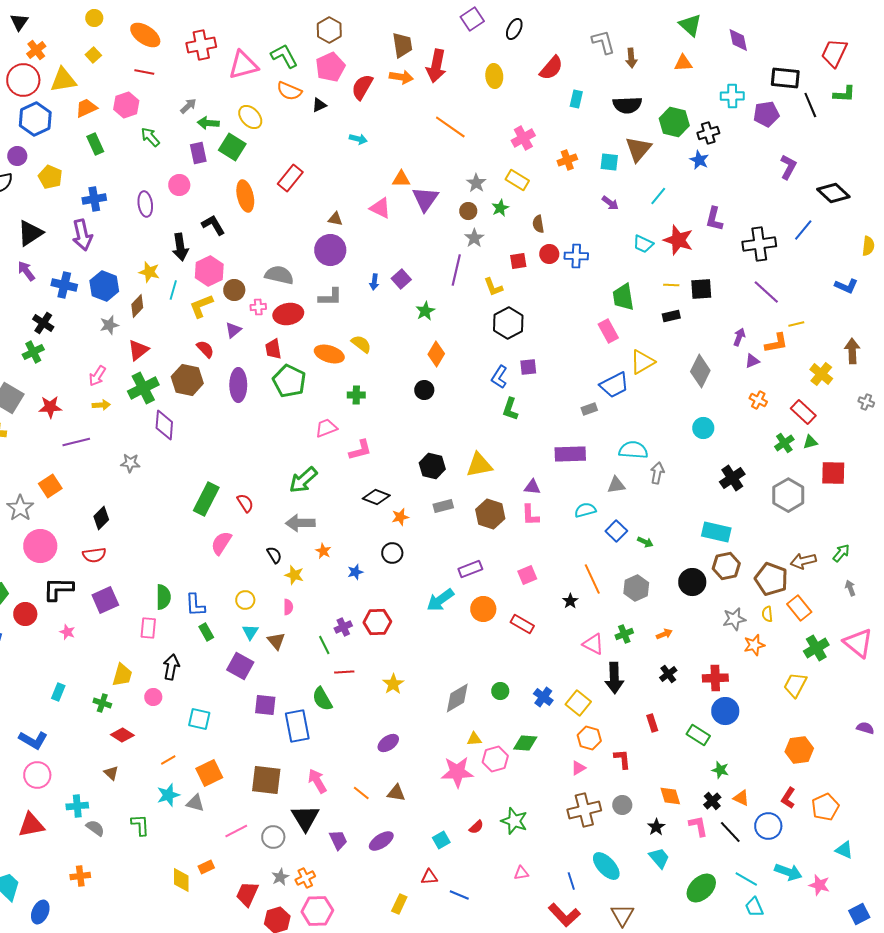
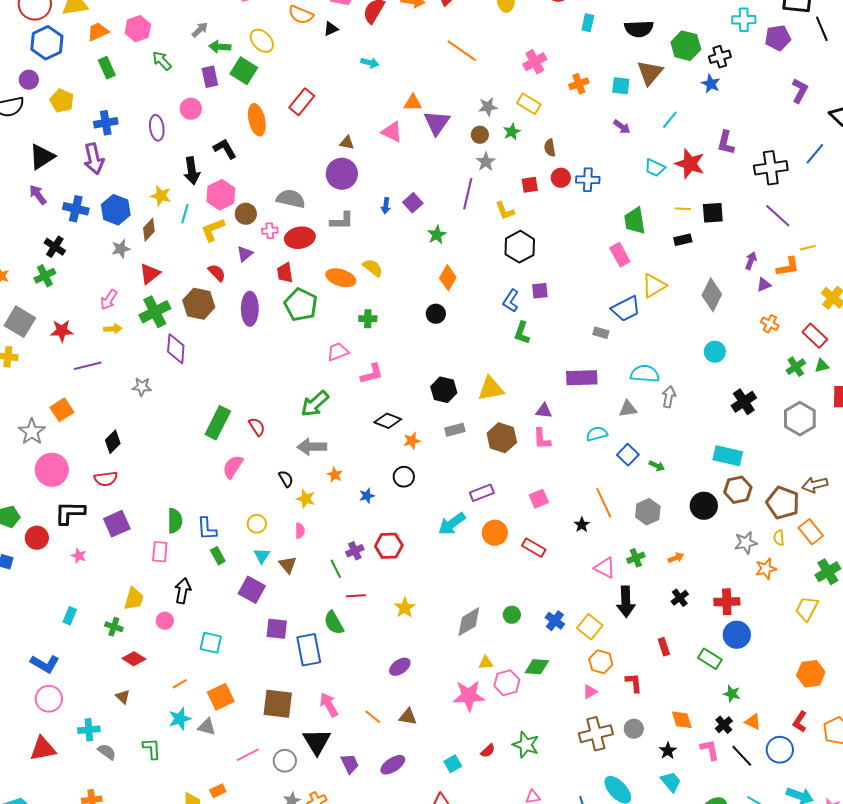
gray star: (476, 183) -> (488, 107), turned 30
gray rectangle: (589, 409) -> (601, 333), turned 35

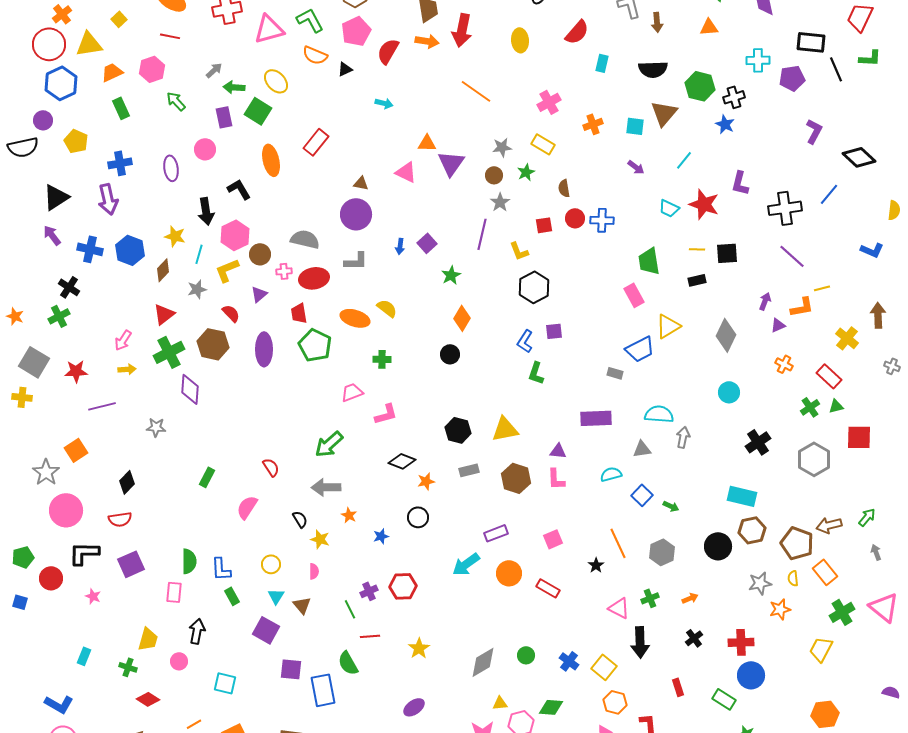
gray star: (121, 249) -> (197, 289), moved
green rectangle: (218, 423) -> (207, 477), moved, size x0.6

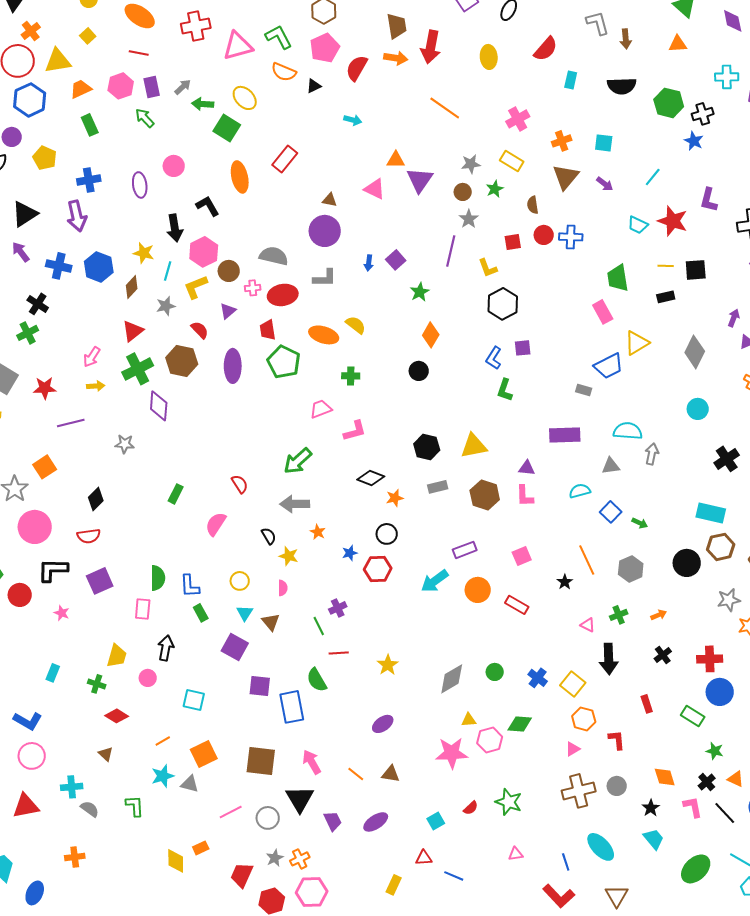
brown triangle: (664, 113) -> (566, 177), moved
purple rectangle: (224, 117) -> (152, 87), moved
red hexagon: (403, 586) -> (378, 569), moved
pink triangle: (619, 608) -> (588, 625), size x0.7

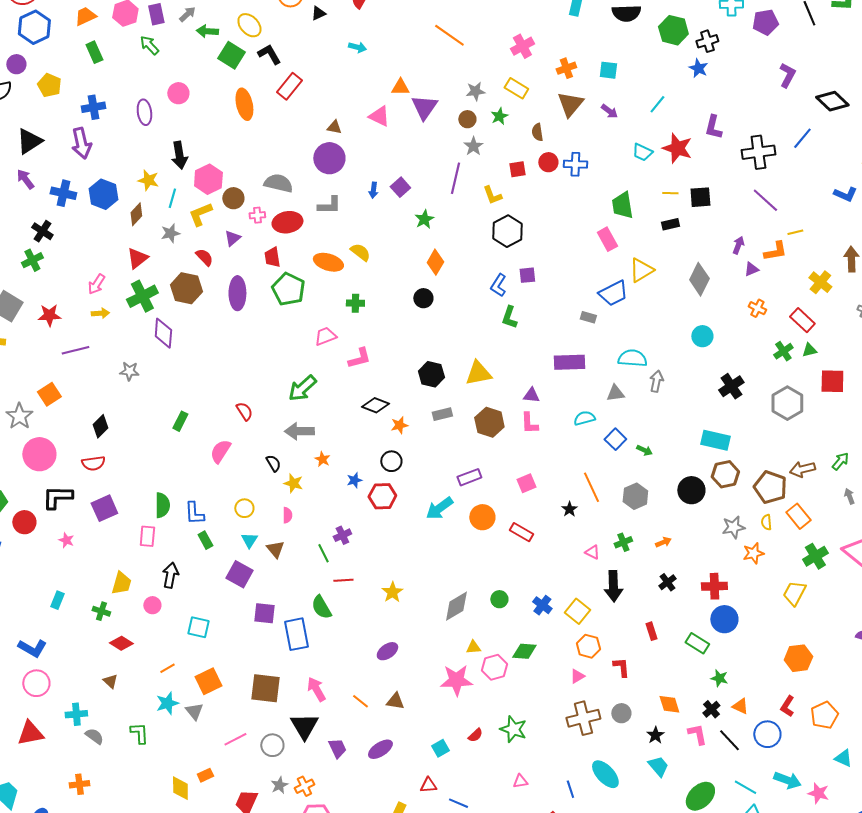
black L-shape: (208, 206) -> (269, 54), moved
gray triangle: (190, 784) -> (194, 711), turned 36

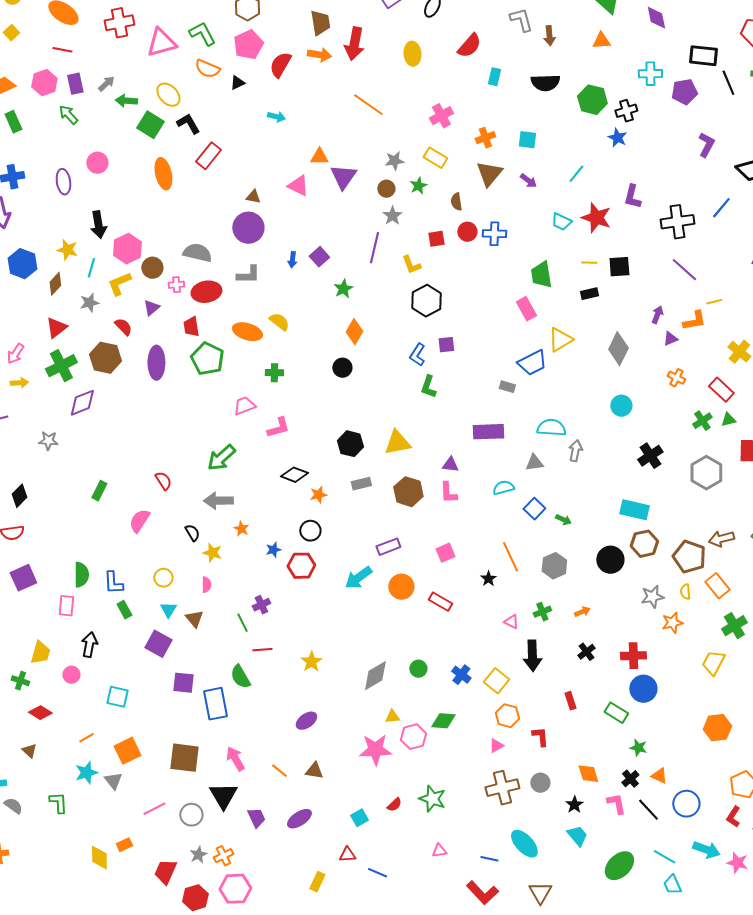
purple diamond: (163, 333) -> (82, 403), turned 64
red L-shape: (787, 706) -> (733, 817), moved
blue line: (570, 789) -> (489, 859), turned -60

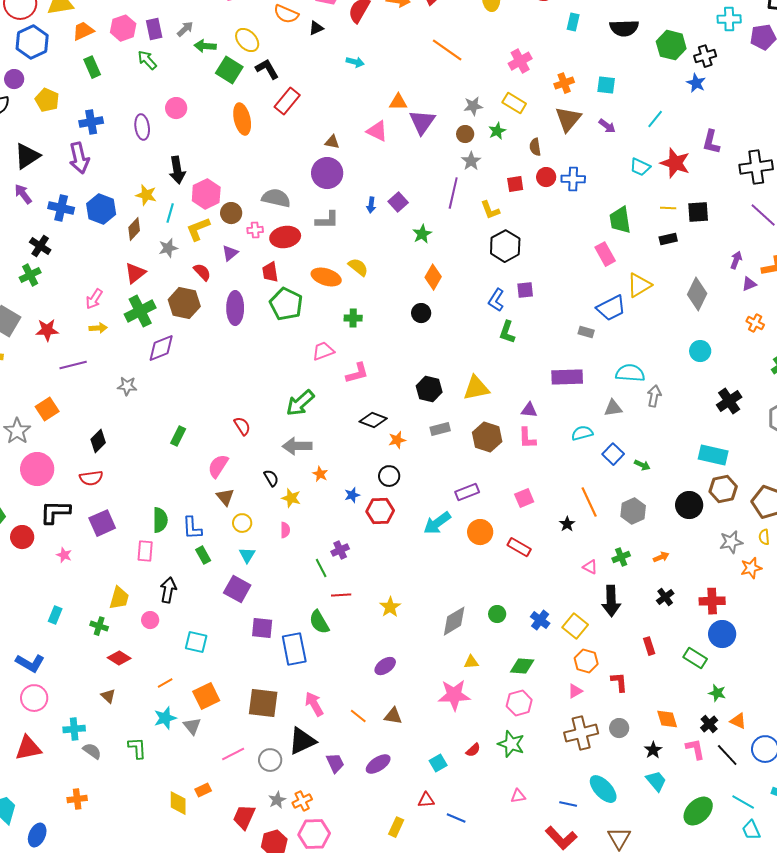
brown triangle: (194, 619) -> (225, 497), moved
pink hexagon: (413, 737) -> (519, 703), moved
black triangle: (223, 796) -> (302, 741), turned 36

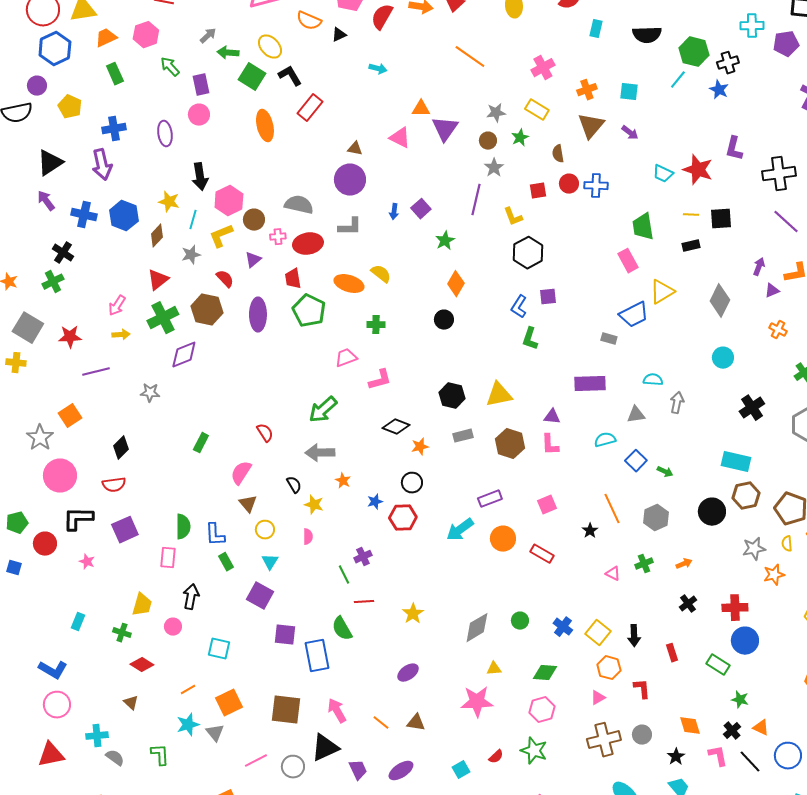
purple rectangle: (154, 29) -> (201, 85), moved
cyan line: (655, 119) -> (678, 80), moved
cyan semicircle: (630, 373) -> (653, 380), size x0.7
black arrow: (611, 601) -> (634, 636), moved, size x0.7

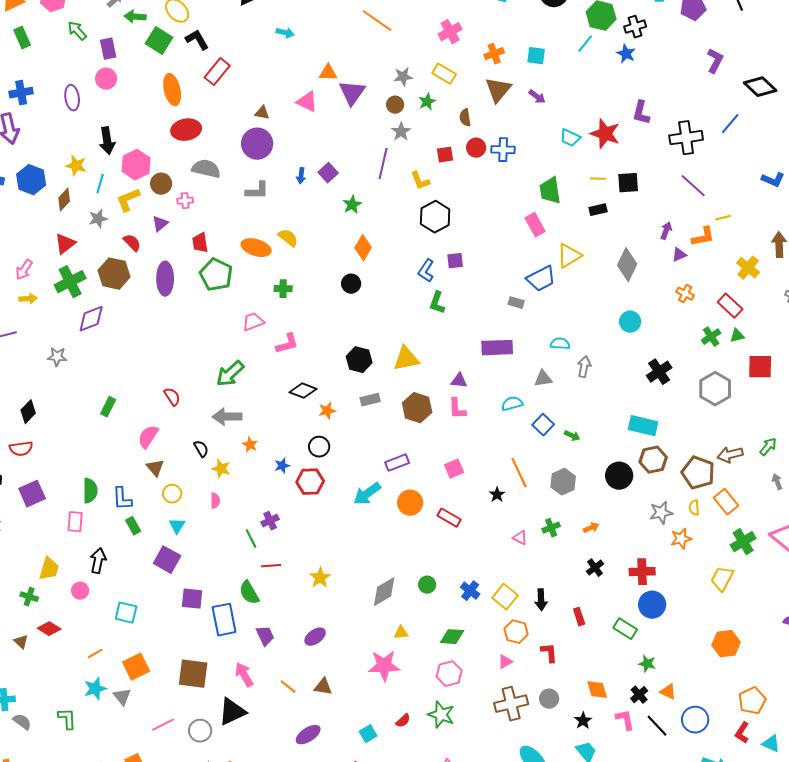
red ellipse: (308, 244) -> (186, 130), moved
brown triangle: (131, 703) -> (21, 642), moved
purple trapezoid: (358, 770) -> (265, 636), moved

